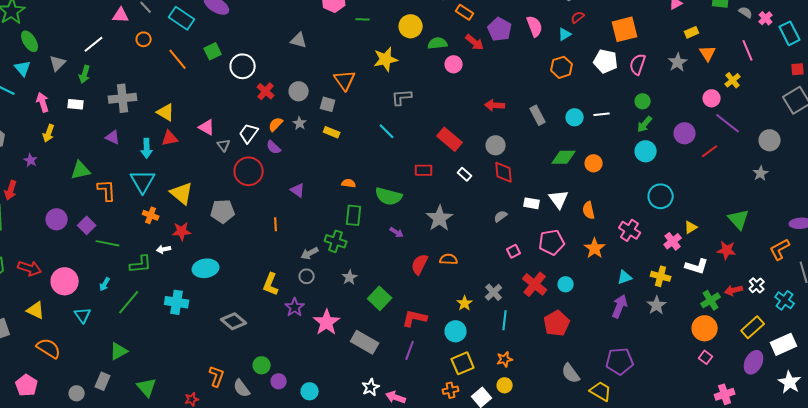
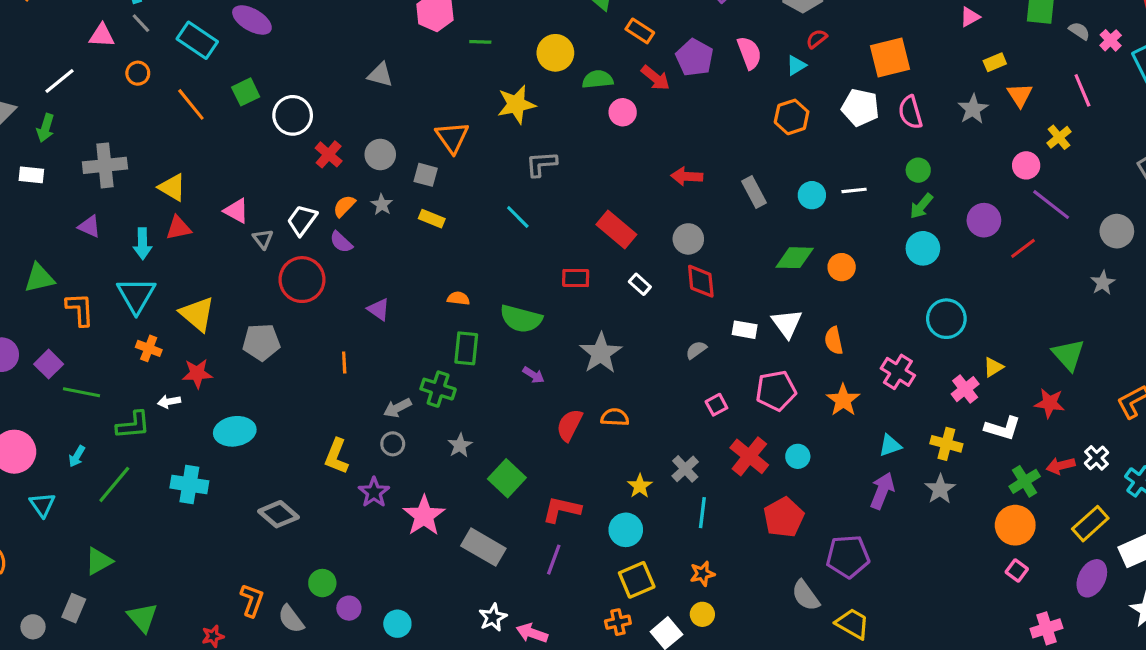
pink semicircle: (638, 64) -> (910, 112), turned -35
purple pentagon: (620, 361) -> (848, 556), moved

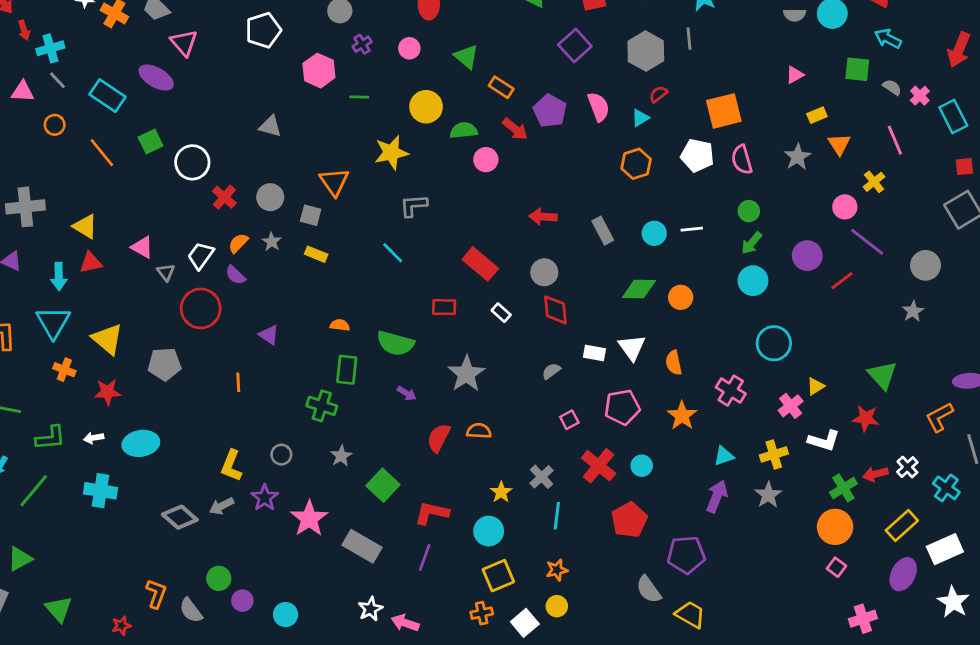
white arrow: (169, 402) -> (94, 438), moved
gray arrow: (397, 408) -> (222, 506), moved
yellow cross: (946, 444) -> (774, 455), turned -32

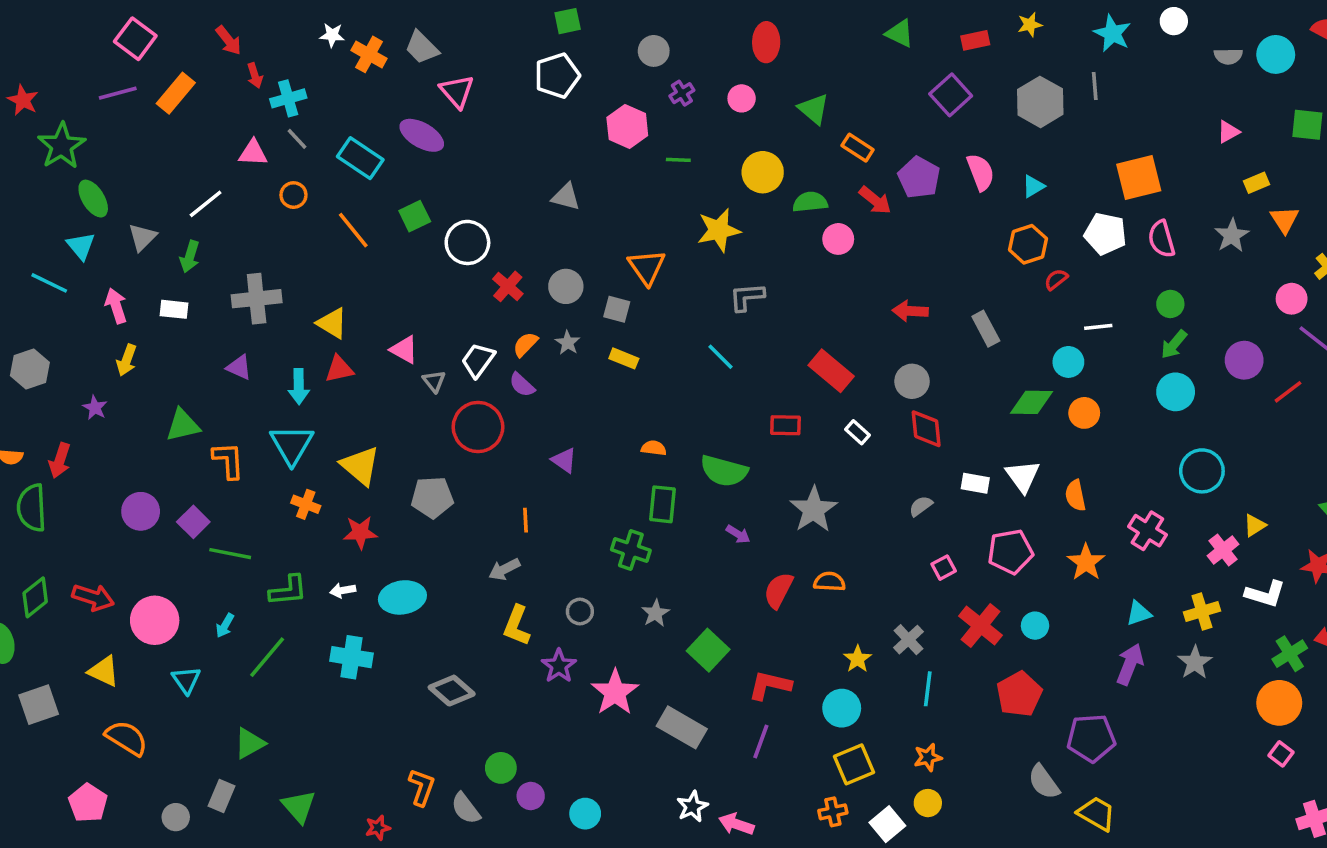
red semicircle: (658, 94) -> (1056, 279), moved
cyan circle: (654, 233) -> (1068, 362), moved
gray arrow: (222, 506) -> (504, 569), moved

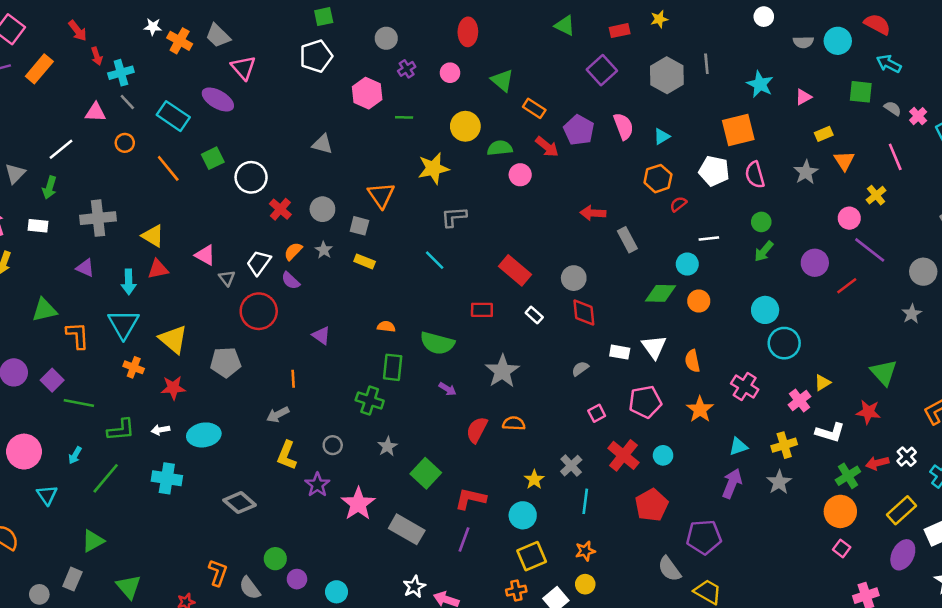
cyan star: (1112, 33) -> (760, 84), moved
red arrow: (910, 311) -> (593, 213), moved
cyan circle: (1176, 392) -> (765, 310), moved

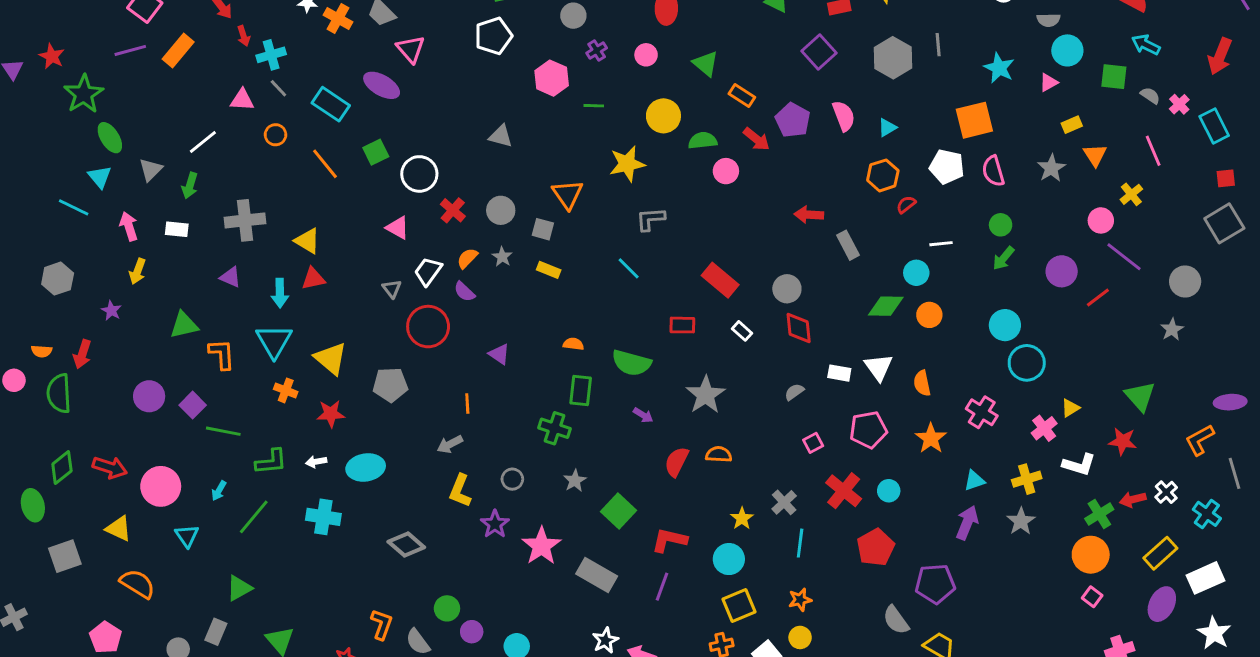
cyan circle: (838, 41) -> (1067, 50), moved
pink triangle: (205, 255) -> (398, 228), moved

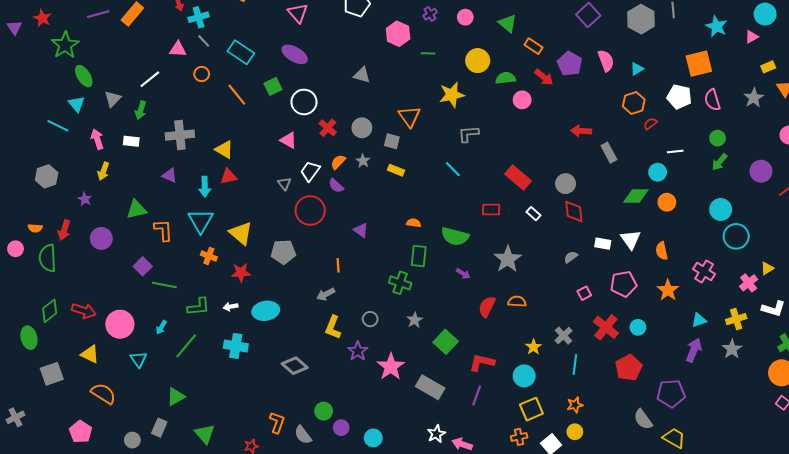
purple ellipse: (382, 85) -> (295, 54), moved
purple circle: (149, 396) -> (101, 238), moved

